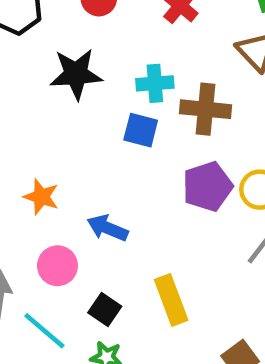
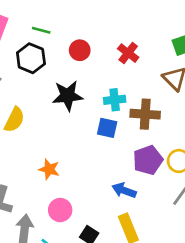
blue arrow: (107, 228) -> (124, 190), moved

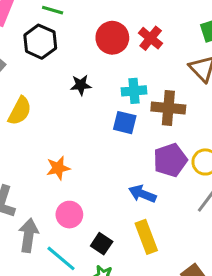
red circle: (80, 50) -> (112, 38), moved, size x1.4
black star: (68, 96) -> (81, 85), size x0.6
orange star: (49, 169) -> (58, 168), turned -30

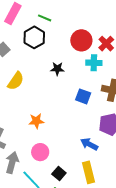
cyan cross: (134, 91) -> (94, 63), moved

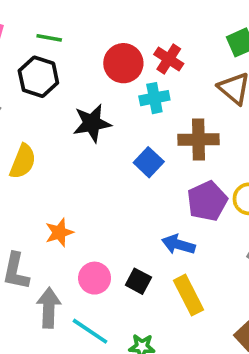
black star: (57, 69) -> (92, 123), size x1.5
blue square: (83, 96) -> (149, 162), turned 35
orange star: (36, 121) -> (59, 233), moved
black square: (59, 173) -> (138, 281), moved

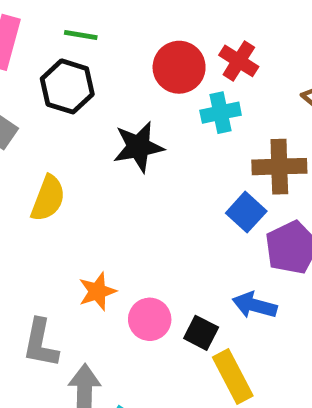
blue square: (149, 162) -> (246, 212), moved
pink circle: (95, 278) -> (150, 319), moved
black square: (138, 281) -> (201, 333), moved
yellow rectangle: (188, 295) -> (233, 376), moved

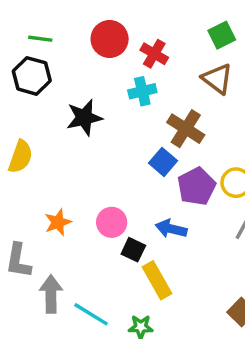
red circle: (179, 67) -> (110, 39), moved
brown cross: (279, 167) -> (186, 129), turned 36
pink circle: (150, 319) -> (112, 222), moved

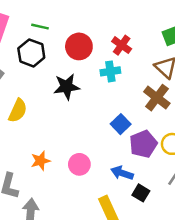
red circle: (110, 39) -> (79, 46), moved
brown cross: (186, 129) -> (157, 98), moved
black square: (133, 250) -> (141, 193), moved

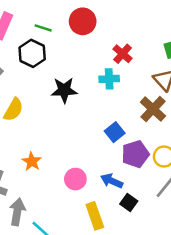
red circle: (79, 46) -> (83, 21), moved
orange star: (40, 161) -> (32, 161), turned -30
pink circle: (79, 164) -> (75, 179), moved

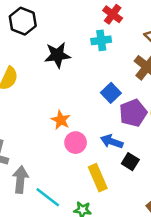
orange star: (32, 161) -> (61, 120), moved

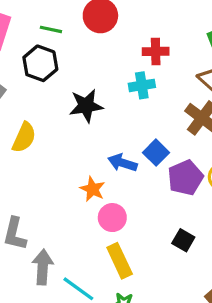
red cross: (113, 14) -> (156, 51), turned -36
blue arrow: (112, 142) -> (122, 163), moved
yellow rectangle: (98, 178) -> (120, 261), moved

